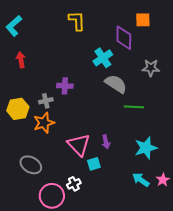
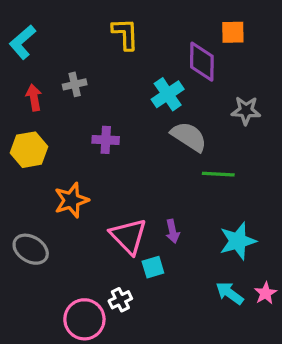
gray cross: (46, 101) -> (75, 84), moved
yellow hexagon: (18, 109) -> (29, 150), moved
gray ellipse: (31, 165) -> (31, 249), moved

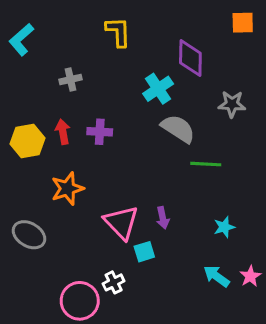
orange square: (233, 32) -> (243, 23), moved
red arrow: (34, 97) -> (63, 132), moved
cyan star: (238, 241) -> (224, 227), size x0.6

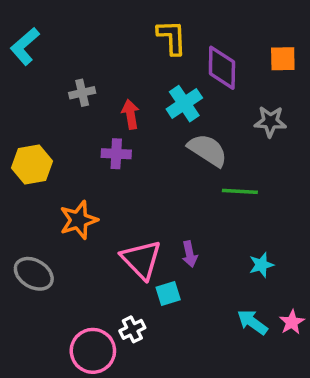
orange square: (243, 23) -> (283, 59), moved
yellow L-shape: (118, 32) -> (172, 37), moved
red arrow: (63, 132) -> (131, 114), moved

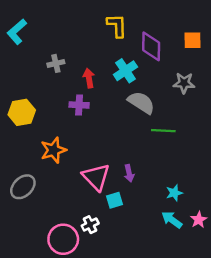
cyan star: (261, 265) -> (174, 193), moved
gray ellipse: (34, 274) -> (23, 187), turned -75

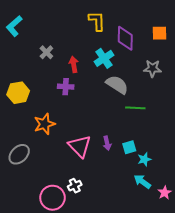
gray cross: (56, 63) -> (46, 52), turned -32
cyan square: (114, 200) -> (129, 147), moved
pink star: (199, 220) -> (165, 193), moved

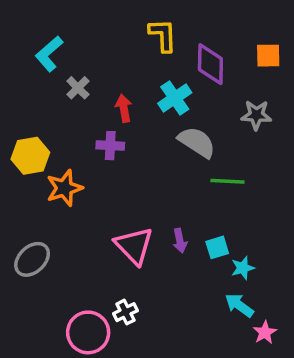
cyan L-shape: (14, 26) -> (49, 54), moved
orange star: (44, 124) -> (64, 188), moved
pink star: (165, 193) -> (265, 332), moved

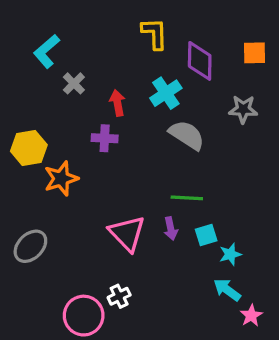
green line: (227, 181) -> (187, 198), moved

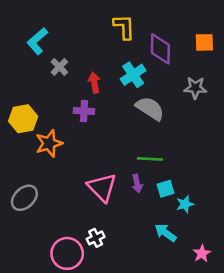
cyan arrow: (227, 290) -> (166, 233), moved

